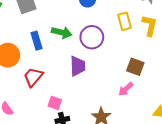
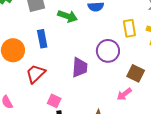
green arrow: (62, 32) -> (68, 16), moved
purple circle: (92, 37) -> (108, 51), moved

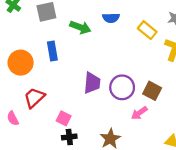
yellow rectangle: (129, 28) -> (147, 30), moved, turned -42
purple circle: (108, 51) -> (122, 87), moved
red trapezoid: (36, 74) -> (34, 98), moved

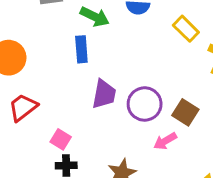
blue rectangle: (52, 51) -> (81, 49), moved

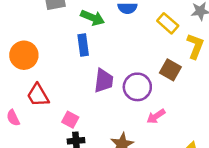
red trapezoid: (23, 107) -> (38, 95), turned -80
brown square: (185, 112) -> (170, 70), moved

